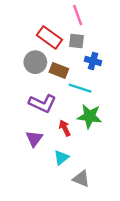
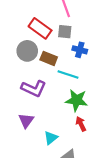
red arrow: (65, 128) -> (81, 124), moved

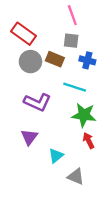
red rectangle: (40, 28) -> (23, 34), moved
brown rectangle: (49, 58) -> (55, 59), moved

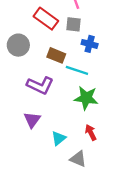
red rectangle: (23, 34) -> (46, 19), moved
brown rectangle: (55, 59) -> (56, 55), moved
gray circle: (30, 62) -> (18, 45), moved
red arrow: (89, 141) -> (91, 132), moved

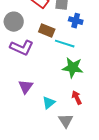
purple L-shape: (40, 85) -> (22, 48), moved
gray triangle: (78, 159) -> (66, 121), turned 35

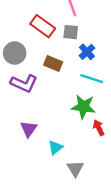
blue cross: (76, 21) -> (87, 52), turned 32
cyan line: (65, 44) -> (92, 79), moved
red arrow: (77, 98) -> (99, 128), moved

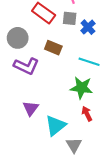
blue cross: (87, 52) -> (88, 27), moved
red arrow: (99, 128) -> (87, 114), moved
cyan triangle: (55, 148) -> (55, 126), size x1.5

